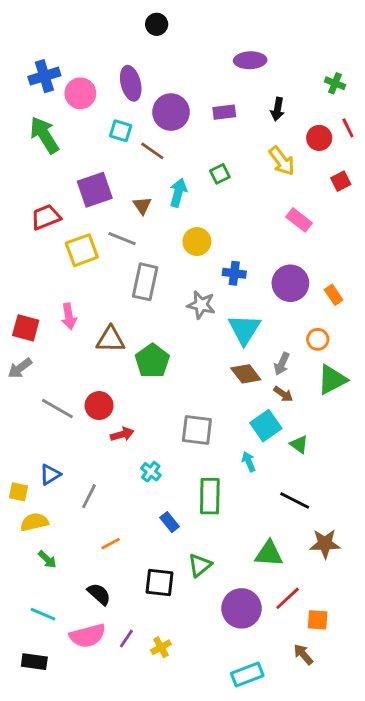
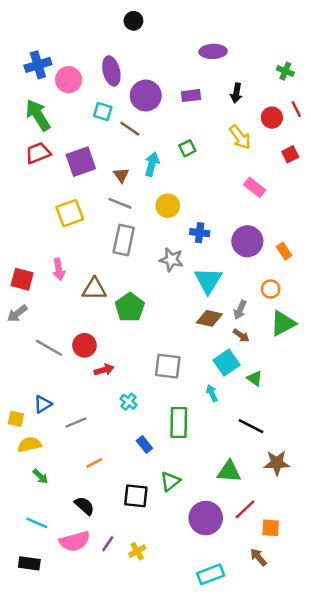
red trapezoid: (46, 217) -> (38, 153), moved
gray line: (122, 239) -> (120, 203), moved
brown diamond: (246, 374) -> (209, 318), turned -40
gray line: (89, 496) -> (76, 422), turned 40

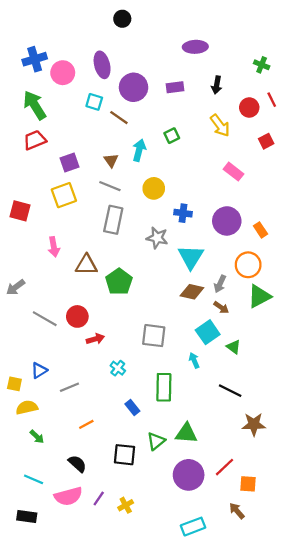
purple square: (81, 162) -> (69, 163), moved, size x0.7
red square: (22, 279) -> (20, 211), moved
orange circle: (271, 289) -> (248, 265), size x1.5
green triangle: (229, 471) -> (186, 433), moved

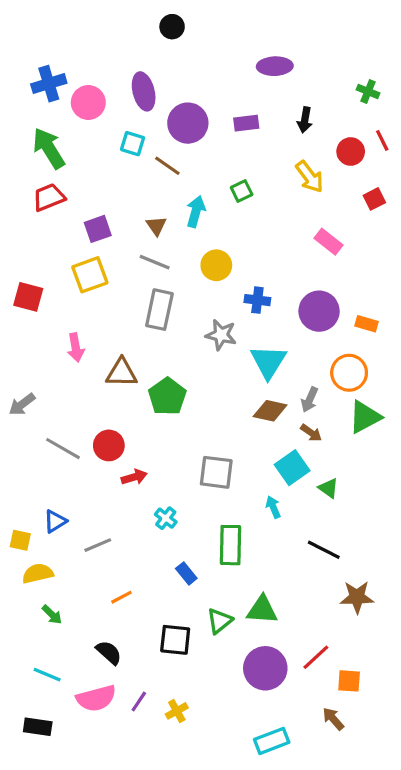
orange rectangle: (260, 230) -> (366, 324), turned -40

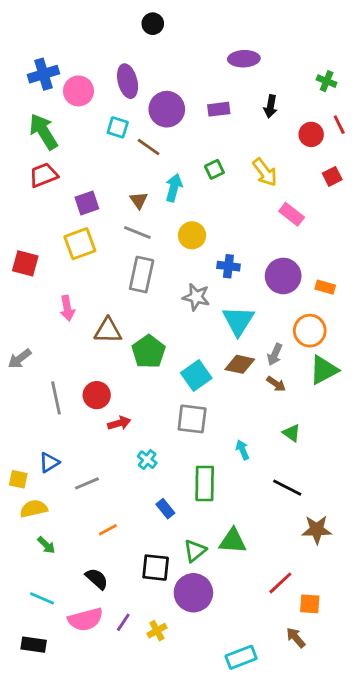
yellow arrow: (310, 177) -> (265, 172), moved
gray line: (63, 449) -> (56, 398), turned 48
cyan square: (292, 468) -> (196, 375), moved
purple circle: (265, 668) -> (193, 593), moved

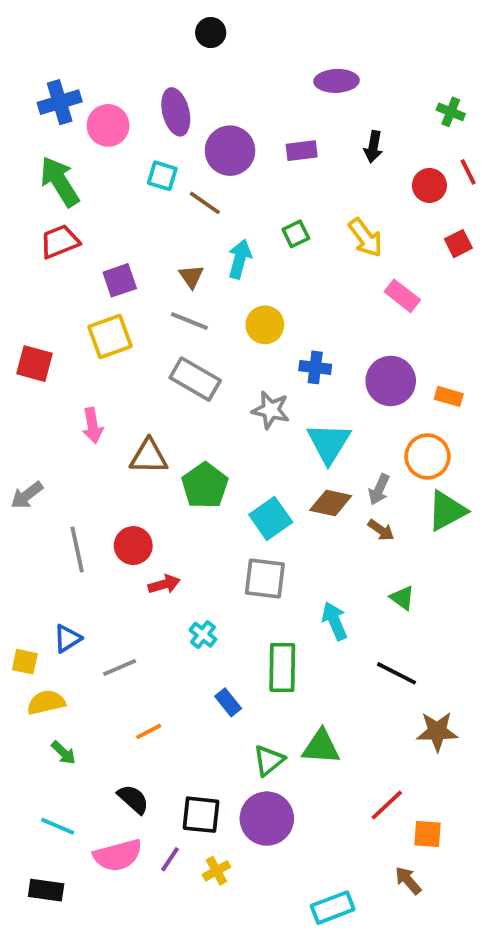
gray rectangle: (142, 275) -> (195, 379), turned -72
cyan arrow: (242, 450) -> (335, 621), size x1.4
black square: (156, 568) -> (201, 815), moved

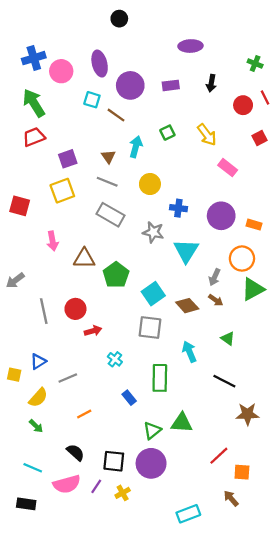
brown diamond: (331, 503) -> (187, 306), moved, turned 35
yellow semicircle: (46, 702) -> (38, 398), moved, turned 145

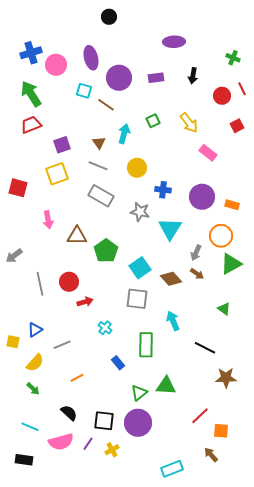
green triangle: (228, 338) -> (224, 309), moved

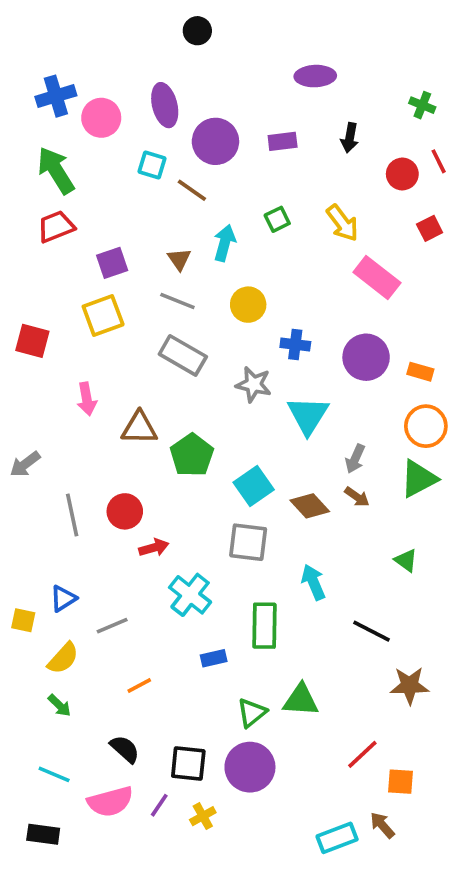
pink rectangle: (208, 153) -> (377, 277), size x1.4
orange circle: (221, 236) -> (426, 426), moved
cyan cross: (105, 328) -> (190, 595), size x1.6
blue rectangle: (118, 363) -> (214, 658), turned -64
cyan rectangle: (172, 469) -> (337, 838), moved

